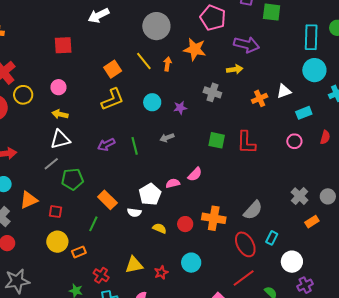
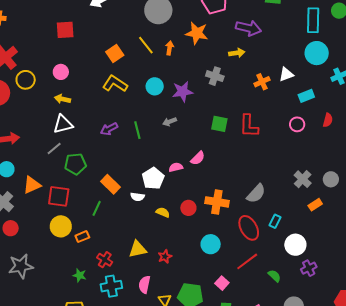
yellow L-shape: (113, 99) -> (115, 84), turned -125
purple star: (180, 108) -> (183, 92), size x1.5
red square: (55, 212) -> (59, 196), size x1.6
cyan circle: (191, 263) -> (211, 244), moved

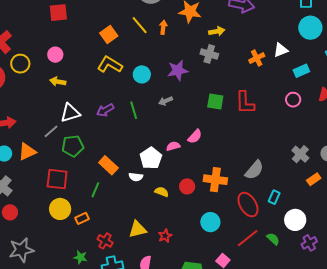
yellow arrow: (237, 53) -> (217, 31), moved
cyan circle: (155, 86) -> (142, 74), moved
white triangle: (63, 124) -> (70, 113), moved
orange triangle: (32, 185) -> (27, 152), moved
green semicircle: (274, 276) -> (273, 239), moved

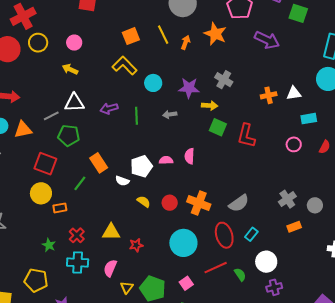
yellow arrow: (217, 31) -> (210, 106), moved
pink semicircle: (195, 136) -> (189, 156), turned 126
cyan circle: (210, 222) -> (183, 243), size x1.4

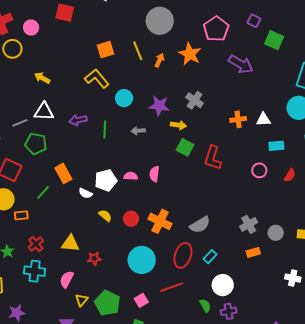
pink circle: (74, 43) -> (31, 28), moved
red ellipse: (224, 235) -> (183, 255), turned 30
green semicircle: (240, 275) -> (205, 306), moved

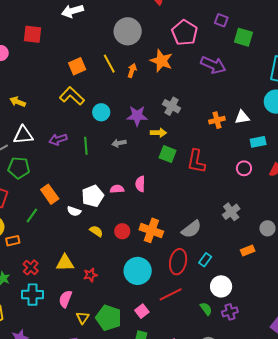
gray cross: (249, 224) -> (231, 212), moved

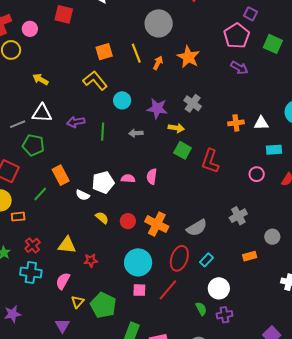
purple square: (221, 20) -> (251, 14), moved
pink pentagon: (185, 33) -> (237, 36), moved
purple arrow: (213, 65) -> (239, 68), size x0.7
red line: (171, 294) -> (168, 290), turned -30
pink square: (142, 311) -> (139, 290), moved, turned 32

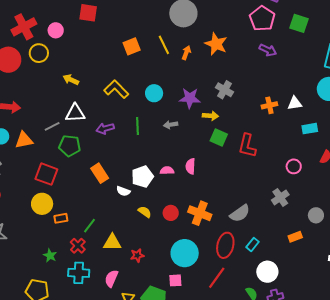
yellow L-shape: (95, 81) -> (116, 89), moved
purple arrow: (76, 122) -> (105, 129), moved
pink circle: (257, 174) -> (294, 166), moved
green line: (40, 194) -> (89, 226), moved
pink square: (139, 290) -> (175, 280), moved

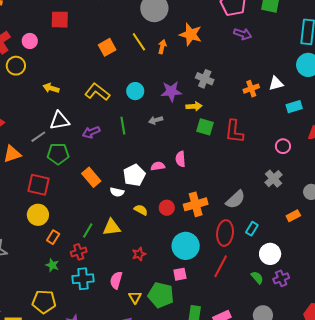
orange cross: (200, 213) -> (196, 204), turned -30
orange rectangle: (61, 218) -> (53, 237), moved, turned -40
yellow triangle: (112, 242) -> (112, 227), moved
red cross: (78, 246) -> (79, 252), turned 35

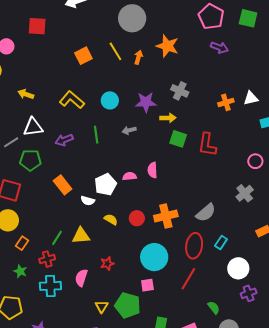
green semicircle: (257, 278) -> (214, 308), moved
pink semicircle: (116, 280) -> (81, 278), moved

